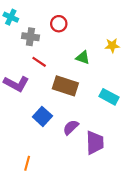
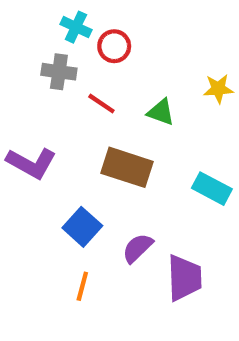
cyan cross: (11, 17) -> (76, 27), moved
red line: (39, 62) -> (101, 104), moved
orange line: (27, 163) -> (82, 286), moved

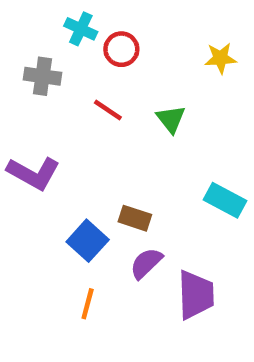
gray cross: (59, 72) -> (43, 76), moved
yellow star: (218, 89) -> (221, 58), moved
green triangle: (161, 112) -> (171, 119), turned 32
brown rectangle: (127, 167) -> (135, 218), moved, size x0.6

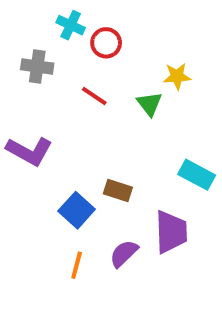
yellow star: (221, 58) -> (177, 76), moved
purple semicircle: (146, 263) -> (124, 253), moved
purple trapezoid: (196, 295) -> (171, 232), moved

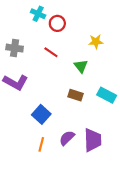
gray cross: (37, 66) -> (15, 48), moved
green triangle: (149, 104) -> (81, 66), moved
brown rectangle: (118, 190) -> (76, 95), moved
purple trapezoid: (171, 232) -> (93, 140), moved

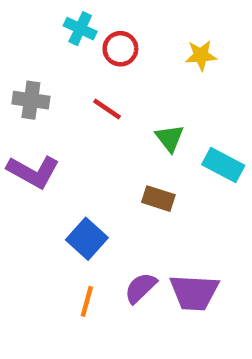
yellow star: (96, 42) -> (201, 55), moved
cyan rectangle: (107, 95) -> (223, 165), moved
purple trapezoid: (93, 140) -> (194, 292), turned 95

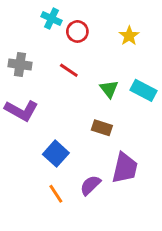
yellow star: (201, 55) -> (129, 36), turned -30
cyan rectangle: (223, 165) -> (143, 90), moved
purple trapezoid: (194, 292) -> (125, 168), moved, turned -80
orange line: (87, 301) -> (56, 194), turned -48

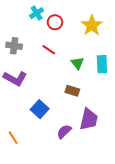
cyan cross: (52, 19) -> (37, 13), turned 32
yellow star: (129, 36) -> (92, 25), size x1.5
cyan rectangle: (143, 90) -> (102, 64), turned 60
orange line: (56, 194) -> (13, 138), moved

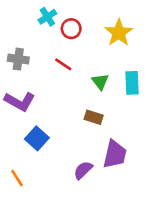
blue square: (40, 109) -> (37, 138), moved

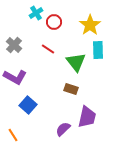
gray cross: (18, 59) -> (14, 45), turned 35
green triangle: (100, 82) -> (76, 62), size x1.5
cyan rectangle: (132, 83) -> (98, 50), moved

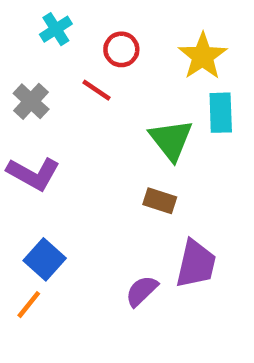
cyan cross: (36, 13) -> (56, 29), moved
red line: (48, 49) -> (97, 90), moved
blue square: (28, 105) -> (45, 259), moved
orange line: (13, 135) -> (29, 305), turned 72

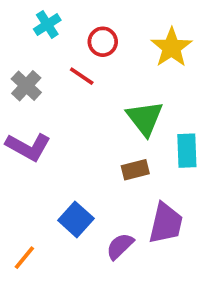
cyan rectangle: (221, 113) -> (187, 151), moved
brown rectangle: (160, 201) -> (135, 170), turned -32
blue square: (45, 259) -> (76, 219), moved

